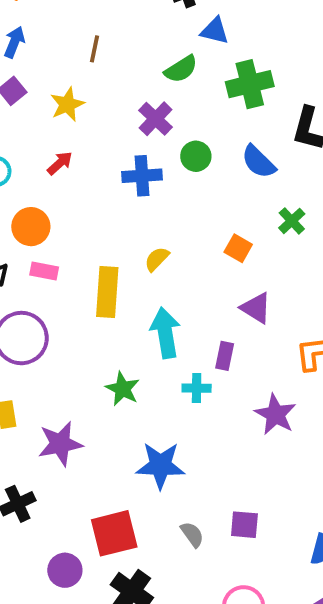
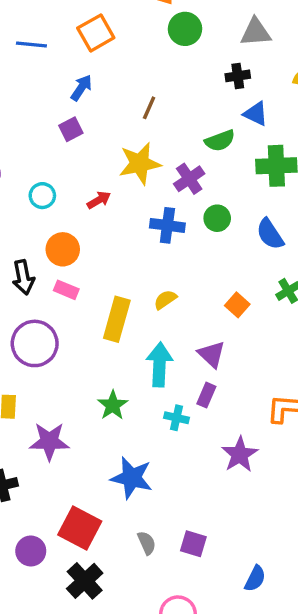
yellow star: (67, 104) -> (140, 163), moved, size x1.4
purple triangle: (256, 308) -> (212, 354), moved
red square: (114, 533) -> (80, 528), turned 30

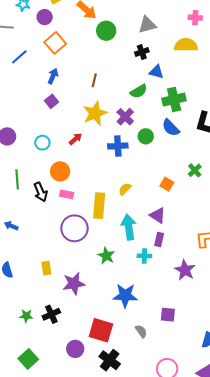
blue line: (31, 45) -> (19, 57), turned -36
blue semicircle: (270, 234) -> (171, 128), moved
purple circle: (35, 343) -> (74, 228), moved
purple square: (193, 544) -> (168, 315), moved

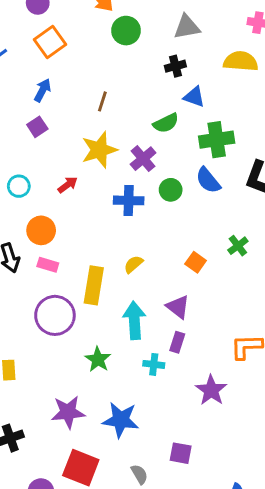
purple star: (74, 284) -> (68, 412), moved

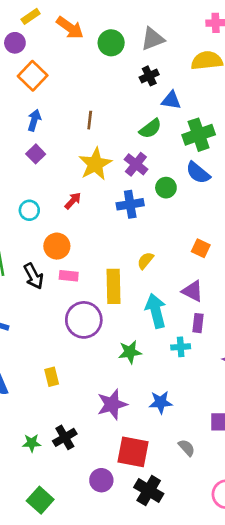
green circle: (126, 31) -> (111, 43), moved
green star: (98, 359) -> (130, 352), turned -30
blue star: (121, 420) -> (161, 402), size x0.7

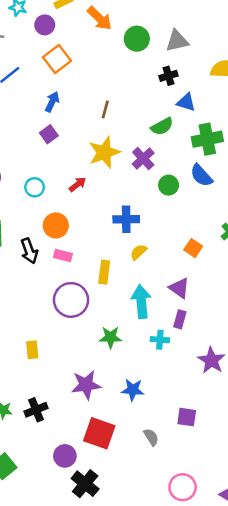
blue cross: (130, 204) -> (126, 219), moved
yellow rectangle: (113, 286) -> (104, 272), size x0.7
black cross: (149, 490) -> (85, 484), moved

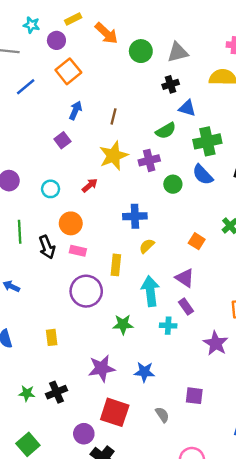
blue arrow: (52, 102) -> (75, 111), moved
purple cross: (143, 159) -> (149, 160), turned 30
purple rectangle: (180, 319) -> (186, 307), turned -49

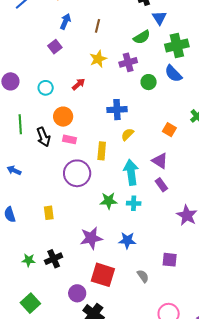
blue triangle: (187, 108) -> (159, 18), turned 42
yellow star: (114, 156) -> (98, 59), size x0.7
cyan cross: (168, 326) -> (134, 203), moved

